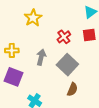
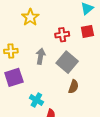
red cross: (64, 37) -> (62, 35), turned 32
purple square: (13, 77) -> (14, 77), turned -36

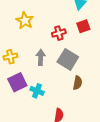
cyan cross: (36, 100) -> (37, 91), moved

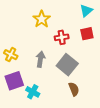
yellow star: (25, 21) -> (42, 19), moved
yellow cross: (10, 57) -> (11, 55), turned 32
brown semicircle: (78, 83) -> (74, 89), turned -40

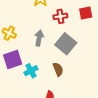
brown semicircle: (74, 89) -> (58, 69), moved
cyan cross: (33, 92) -> (31, 71), turned 32

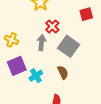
red cross: (60, 16) -> (52, 26), moved, turned -32

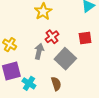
red square: (86, 14) -> (85, 38), moved
cyan cross: (36, 76) -> (29, 83), turned -32

